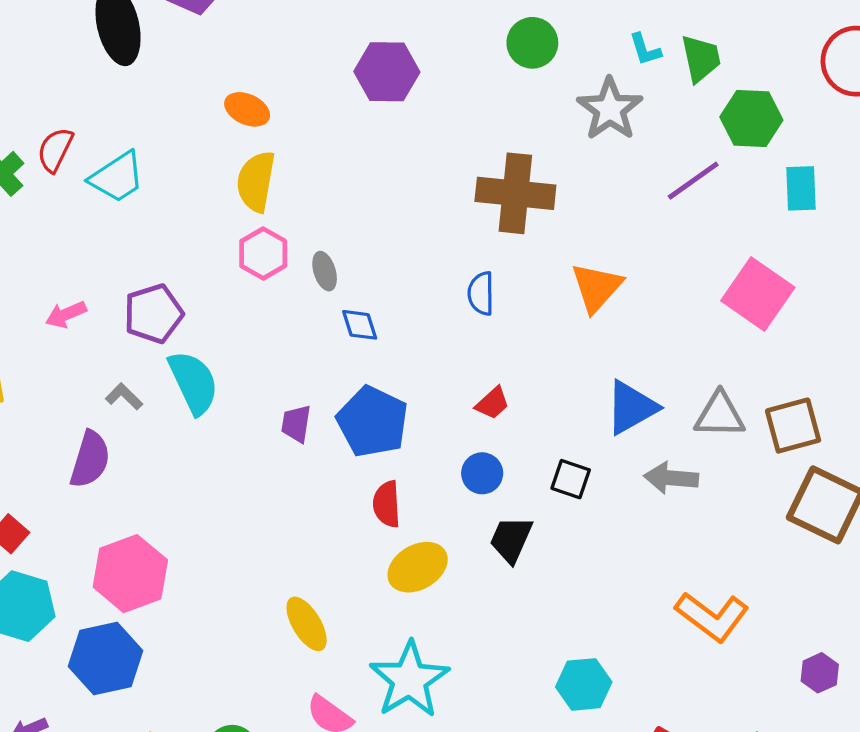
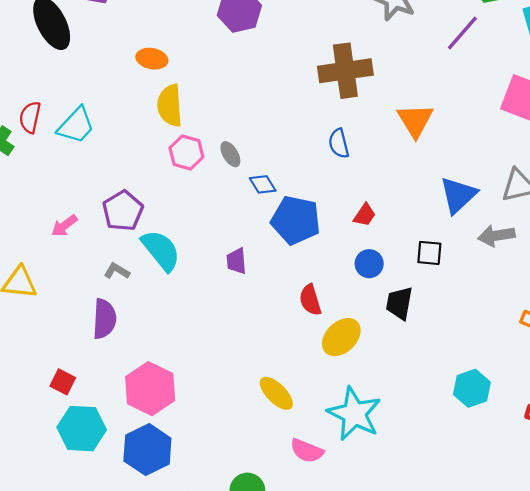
blue pentagon: (372, 422) -> (296, 220), moved

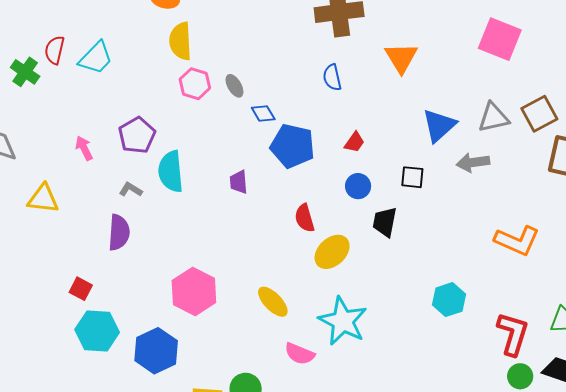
pink arrow: (64, 226) -> (84, 148), turned 100
cyan semicircle: (161, 250) -> (171, 171), turned -147
pink hexagon: (150, 389) -> (194, 291), moved

